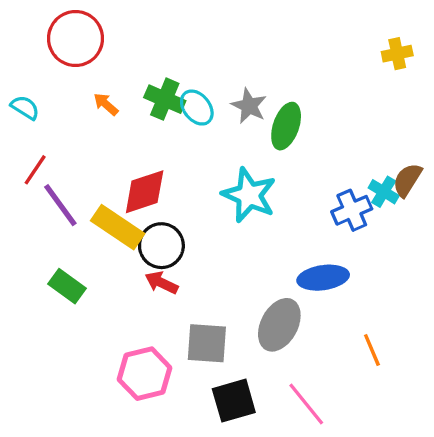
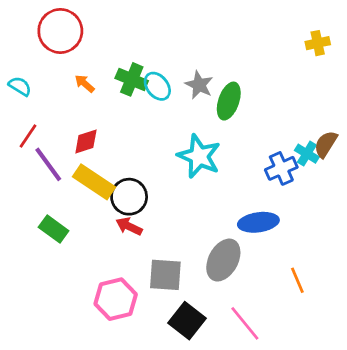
red diamond: (145, 192) -> (86, 141), moved, size x0.7
black square: (234, 401) -> (187, 321), turned -36

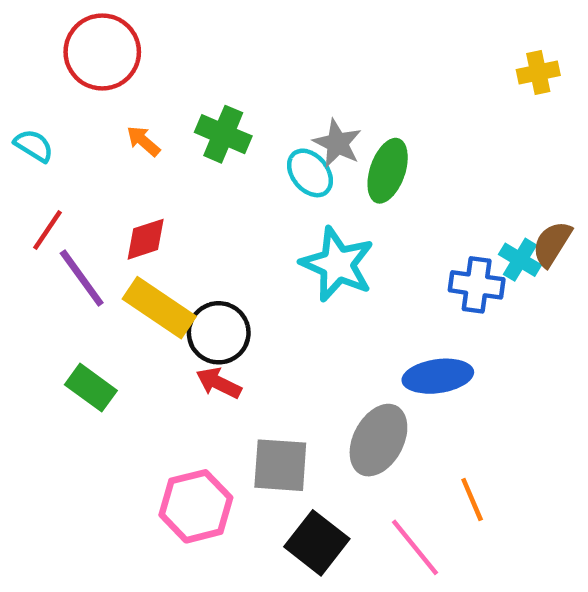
cyan ellipse: (157, 86) -> (310, 173), moved
blue cross: (281, 168) -> (477, 285), turned 32
orange line: (297, 280) -> (472, 499), moved

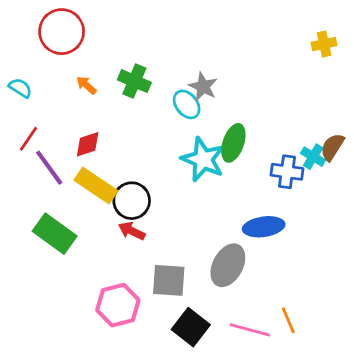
green ellipse: (388, 171) -> (233, 143), moved
green rectangle: (91, 388) -> (55, 234), size x1.4
orange line: (472, 499) -> (288, 320), moved
pink line: (415, 547) -> (250, 330), turned -36

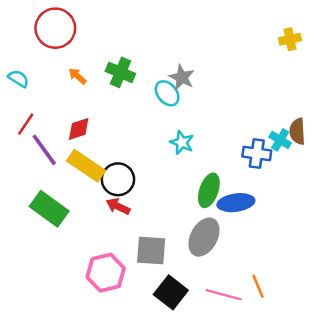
green ellipse: (233, 143) -> (209, 190), moved
brown semicircle: (332, 147) -> (297, 131), turned -35
cyan star: (203, 159) -> (182, 142), size x0.6

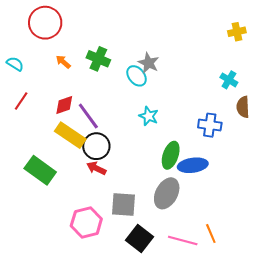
cyan cross: (280, 140) -> (229, 80), moved
purple line: (44, 150) -> (88, 116), moved

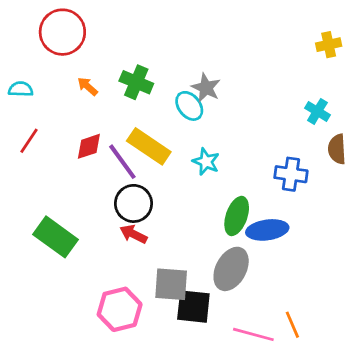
cyan semicircle: (15, 64) -> (21, 89), turned -30
yellow rectangle: (70, 135) -> (149, 146), moved
black square: (140, 239) -> (193, 307), moved, turned -32

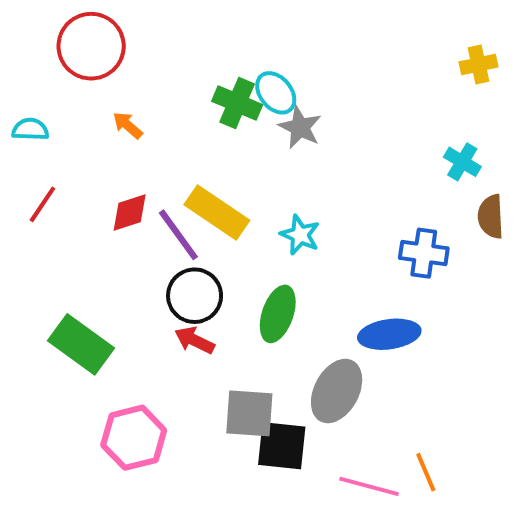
green cross: (136, 82) -> (237, 103), moved
cyan ellipse: (189, 106) -> (276, 93), moved
green ellipse: (237, 216) -> (278, 314), moved
pink hexagon: (120, 309) -> (134, 438), moved

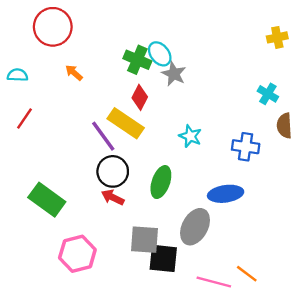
red diamond: (130, 213) -> (140, 97), moved, turned -45
cyan star: (300, 235) -> (190, 136), moved
orange line: (426, 472) -> (247, 274), turned -30

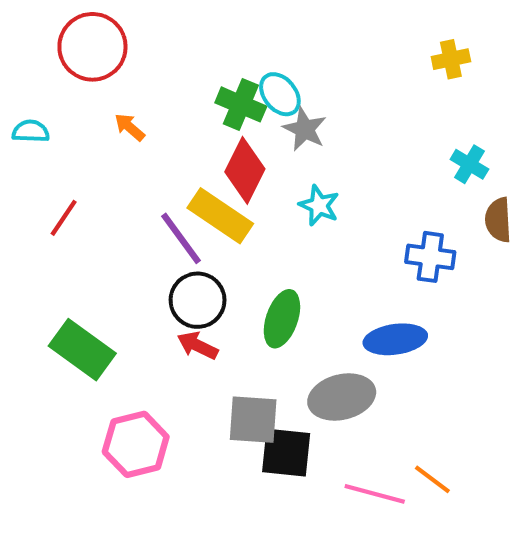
yellow cross: (277, 37) -> (451, 59), moved
red diamond: (140, 97) -> (245, 170), size x1.4
red line: (25, 119) -> (64, 218), moved
cyan star: (190, 136) -> (319, 205), moved
gray ellipse: (195, 227) -> (342, 397), turned 48

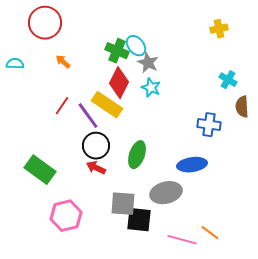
cyan star: (319, 205) -> (151, 88), moved
red line: (64, 218) -> (62, 106), moved

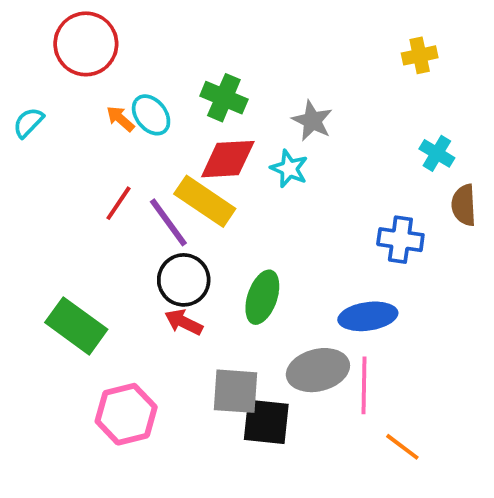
cyan ellipse: (136, 46) -> (151, 115), moved
gray star: (148, 63) -> (312, 121), moved
cyan semicircle: (15, 64) -> (28, 123), turned -48
red diamond: (119, 83) -> (228, 159), turned 60
pink line: (182, 240) -> (364, 385), moved, turned 76

